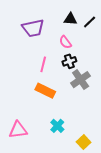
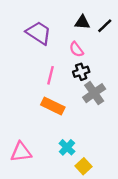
purple trapezoid: (33, 28) -> (39, 33), turned -135
yellow square: (84, 142) -> (84, 166), moved

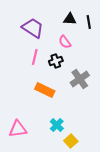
black line: (105, 26) -> (89, 22), turned -56
black cross: (81, 72) -> (56, 61), moved
pink line: (50, 75) -> (35, 57), moved

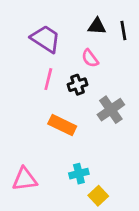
cyan cross: (57, 125) -> (79, 174), turned 32

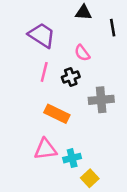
black triangle: (97, 26) -> (83, 12), moved
gray cross: (111, 110) -> (101, 100), turned 30
pink triangle: (25, 179) -> (45, 149), moved

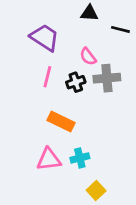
black line: (113, 28) -> (120, 29), turned -66
gray cross: (101, 100) -> (107, 78), moved
cyan cross: (72, 158) -> (80, 158), moved

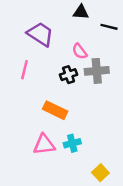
pink line: (47, 77) -> (24, 70), moved
yellow square: (96, 190) -> (100, 173), moved

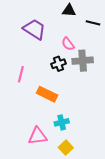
pink line: (24, 70) -> (21, 74), moved
pink triangle: (44, 144) -> (38, 136), moved
yellow square: (100, 173) -> (66, 148), moved

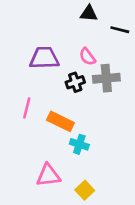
purple trapezoid: (34, 29) -> (44, 58), moved, turned -35
pink line: (21, 74) -> (27, 108), moved
cyan cross: (62, 122) -> (79, 144), moved, turned 32

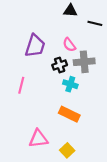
purple trapezoid: (44, 58) -> (35, 46), turned 110
orange rectangle: (60, 121) -> (69, 114), moved
cyan cross: (79, 144) -> (70, 84), moved

